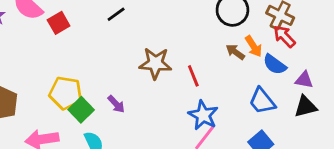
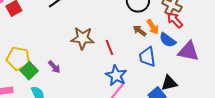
purple triangle: (304, 80) -> (188, 51), size x1.6
blue trapezoid: (262, 101) -> (147, 57), moved, turned 30
black triangle: (306, 107) -> (169, 83), moved

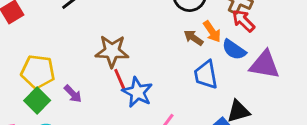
red line: (109, 47) -> (120, 80), moved
yellow pentagon: (18, 58) -> (38, 72), moved
blue star: (116, 75) -> (137, 92), moved

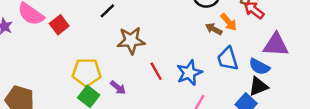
blue semicircle: (234, 50) -> (259, 67), moved
brown star: (112, 51) -> (131, 40), moved
blue star: (137, 92) -> (189, 73), moved, turned 30

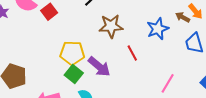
blue star: (189, 73) -> (158, 29), moved
purple arrow: (118, 87) -> (99, 67), size x1.6

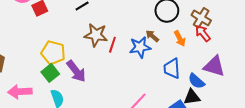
brown arrow: (183, 17) -> (152, 36), moved
red line: (132, 53) -> (112, 45), moved, turned 35

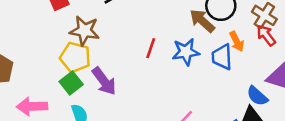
brown star: (96, 35) -> (84, 31), moved
brown arrow: (152, 36) -> (202, 21), moved, size x1.5
blue trapezoid: (172, 69) -> (222, 57), moved

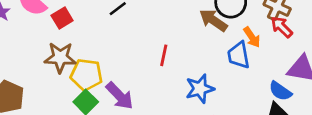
brown star: (84, 31) -> (60, 58), moved
blue star: (186, 52) -> (200, 89), moved

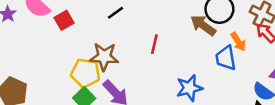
red line: (164, 55) -> (154, 44), moved
brown star: (60, 58) -> (104, 57), moved

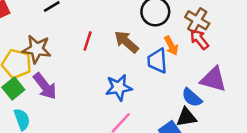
brown arrow: (203, 25) -> (126, 42), moved

